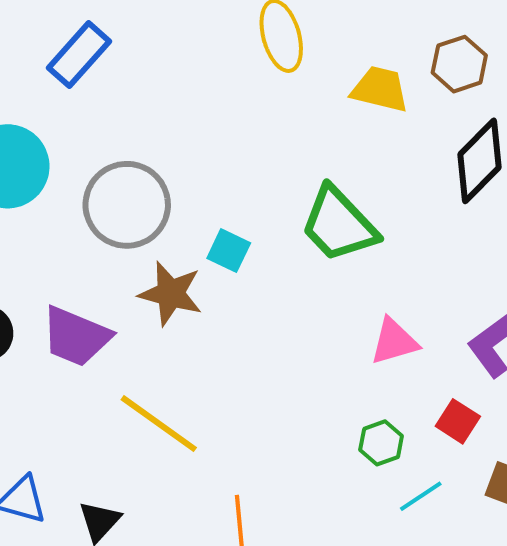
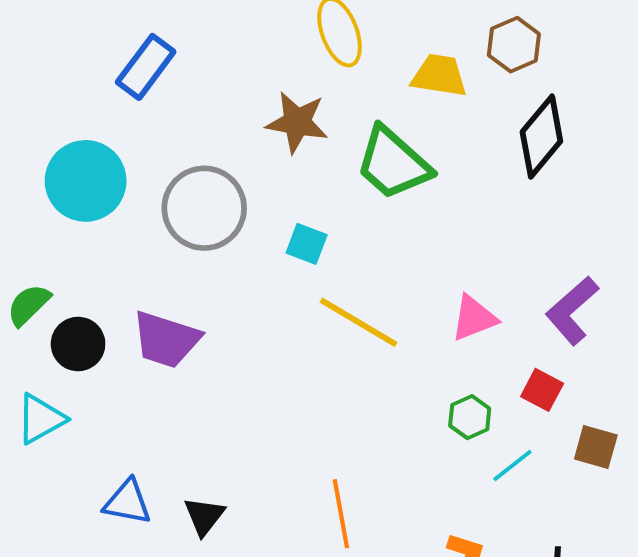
green trapezoid: (339, 224) -> (393, 163), moved
brown star: (171, 294) -> (297, 122), moved
yellow line: (159, 424) -> (359, 322), moved

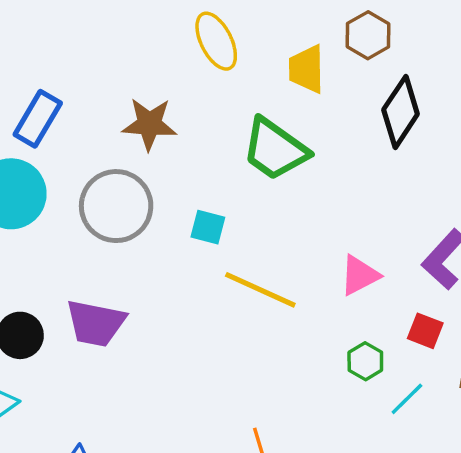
blue rectangle: (146, 67) -> (38, 119), moved
yellow trapezoid: (439, 75) -> (306, 69), turned -93
brown star: (297, 122) -> (149, 124), moved

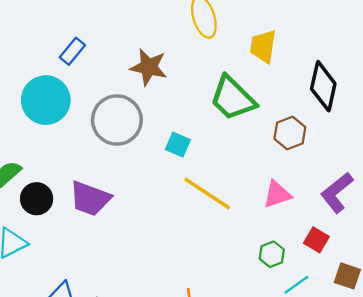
brown hexagon: (368, 35) -> (290, 133), moved
black diamond: (401, 112) -> (323, 86), turned -30
blue rectangle: (38, 119) -> (72, 51), size x0.7

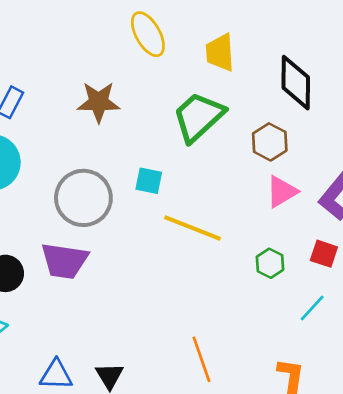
green trapezoid: (233, 98) -> (198, 117), turned 105
gray circle: (117, 120) -> (83, 198), moved
pink triangle: (277, 194) -> (282, 192), moved
green hexagon: (272, 254) -> (270, 263), moved

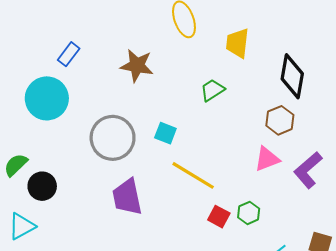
green trapezoid: (198, 117) -> (212, 90), size x0.6
brown hexagon: (270, 142) -> (280, 120), moved
red square: (324, 254) -> (219, 217), moved
purple trapezoid: (64, 261) -> (127, 197), moved, turned 60

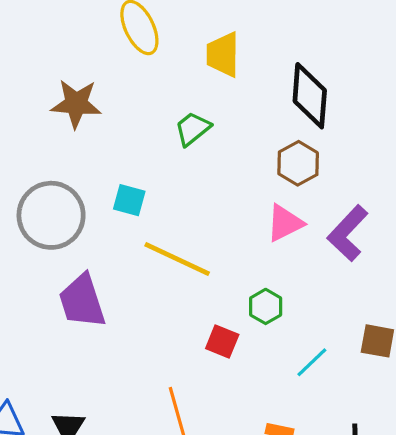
red square: (219, 217) -> (222, 342), moved

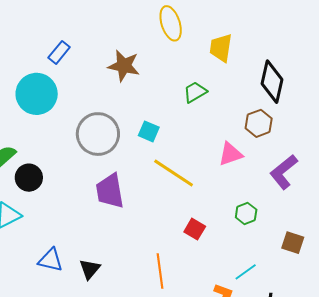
pink triangle: (285, 223) -> (230, 154), moved
green hexagon: (266, 306) -> (246, 213), moved
cyan line: (312, 362) -> (246, 272), moved

